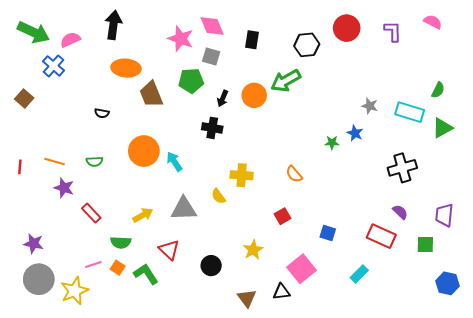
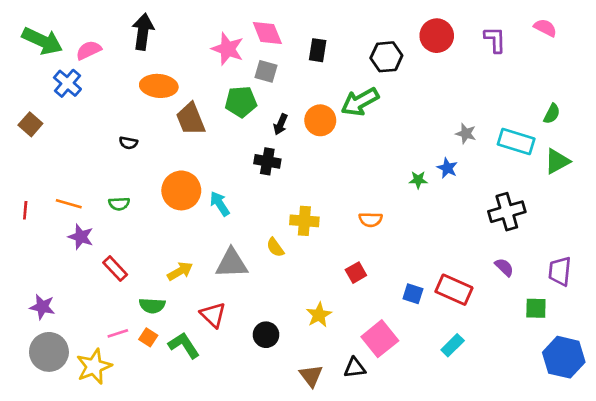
orange semicircle: (294, 174) -> (371, 220), turned -48
red rectangle: (381, 236) -> (454, 290), moved
blue hexagon: (448, 283) -> (564, 357), size x1.4

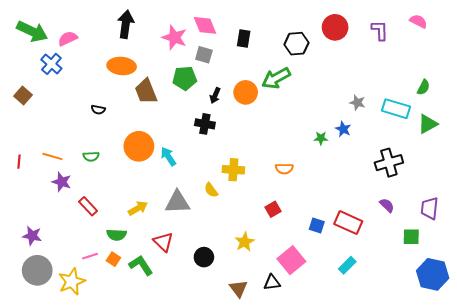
black arrow: (143, 32) -> (126, 24), moved

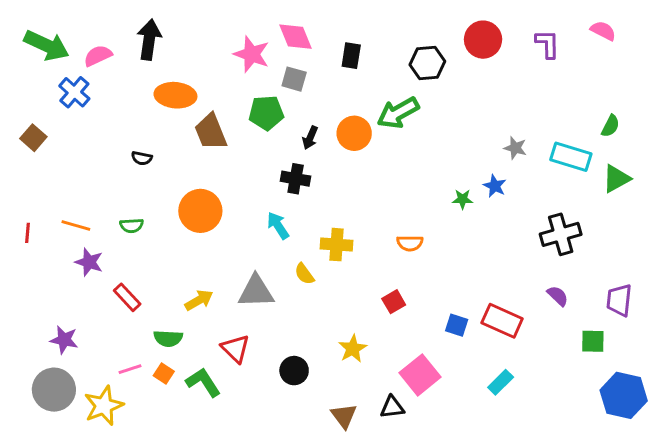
black arrow: (126, 24) -> (149, 40), moved
cyan arrow: (168, 156) -> (278, 226), moved
purple star: (32, 236) -> (64, 340), moved

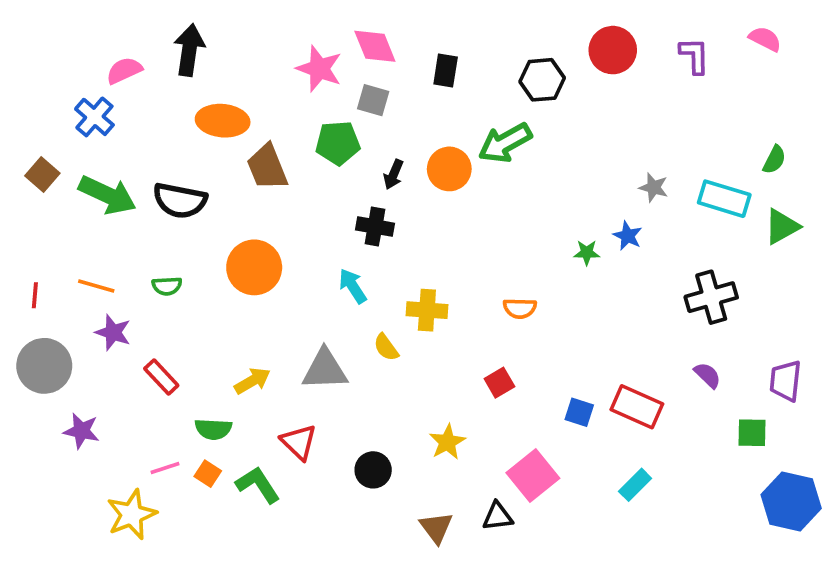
green arrow: (47, 45) -> (107, 195), moved
black semicircle: (142, 158) -> (180, 201), size x2.0
gray circle: (54, 390) -> (44, 366), moved

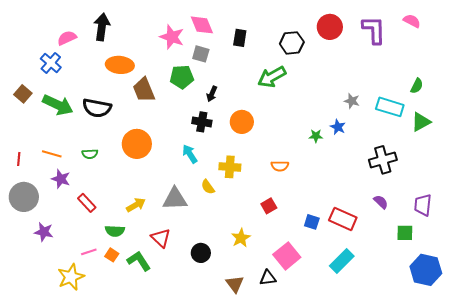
purple L-shape: (694, 56) -> (374, 30), size x1.4
orange circle: (449, 169) -> (242, 122), moved
cyan rectangle: (635, 485) -> (342, 261), size x1.4

